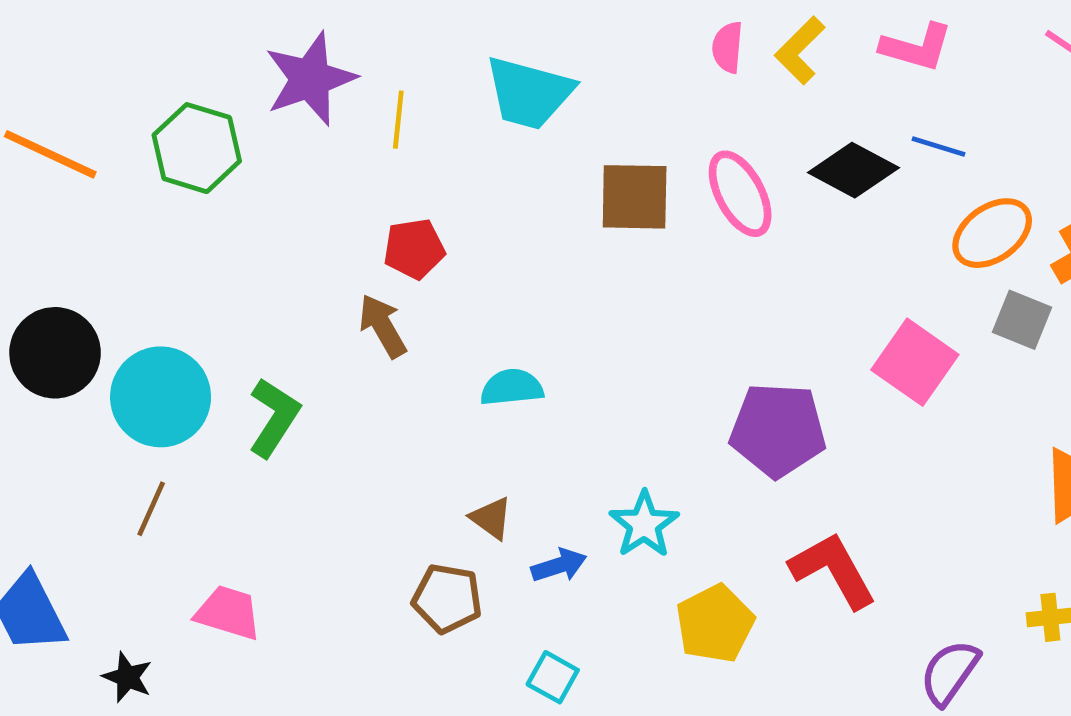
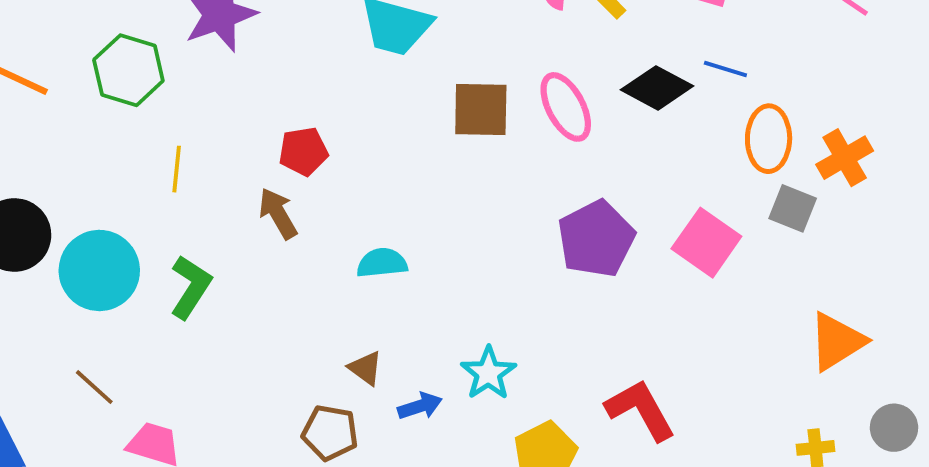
yellow line: (398, 120) -> (177, 169), moved
orange ellipse: (992, 233) -> (769, 139), turned -54
purple pentagon: (778, 430) -> (596, 239), moved, turned -30
brown line: (151, 509) -> (94, 387), moved, turned -72

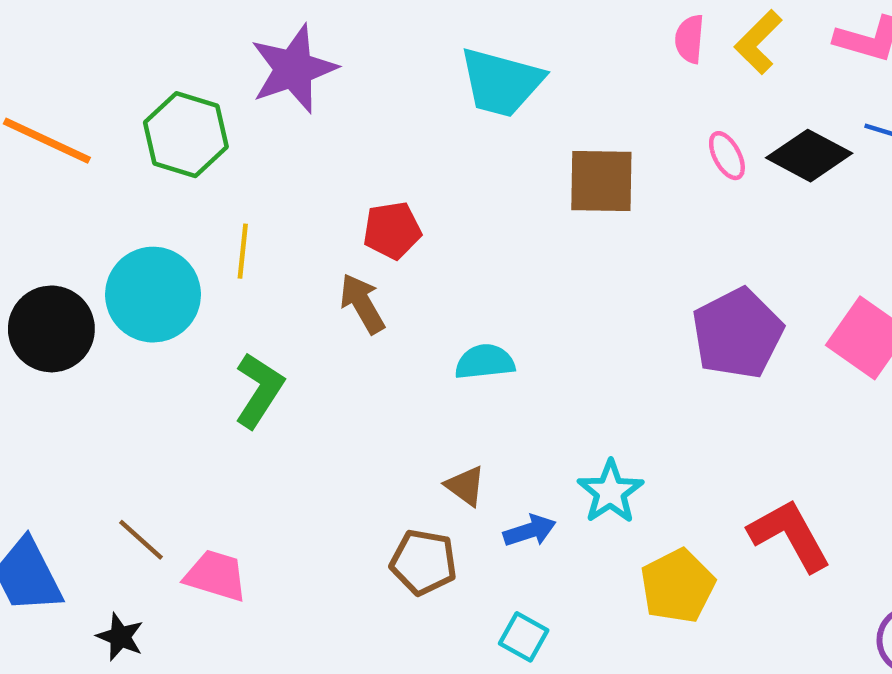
pink ellipse: (566, 107) -> (727, 156), moved, size x0.6
cyan circle: (99, 270) -> (153, 295), moved
brown line: (94, 387) -> (141, 540), moved

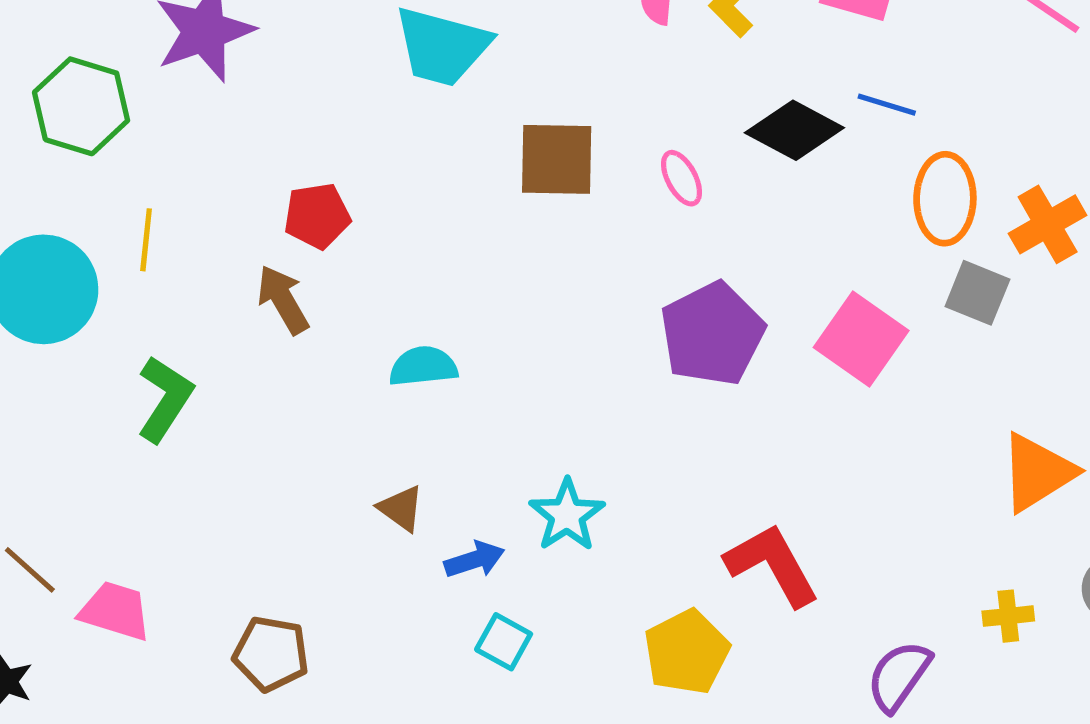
pink ellipse: (727, 156) -> (682, 178), moved
brown pentagon: (424, 562) -> (271, 654), moved
yellow pentagon: (678, 586) -> (687, 652), moved
cyan square: (524, 637) -> (504, 642), moved

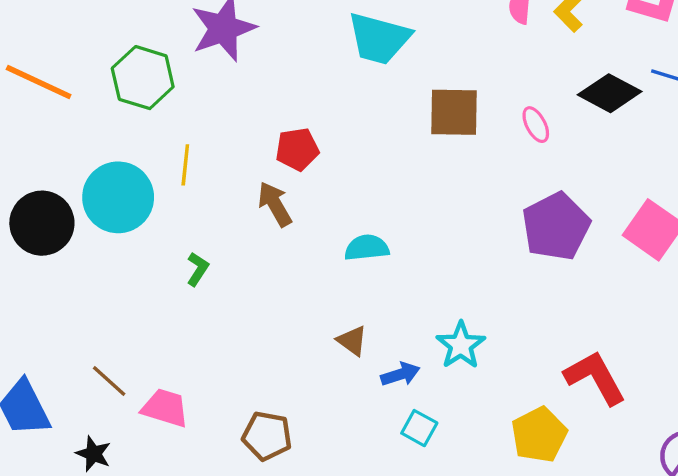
green L-shape: (165, 399) -> (198, 269), size x0.6

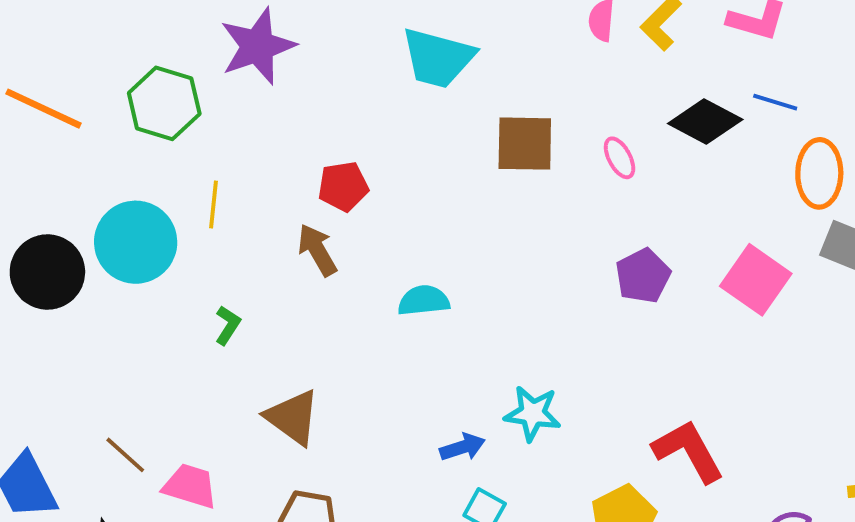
purple pentagon: (556, 226) -> (643, 276), size x0.7
brown triangle: (352, 341) -> (293, 417), moved, size x1.6
cyan star: (461, 345) -> (533, 413), turned -30

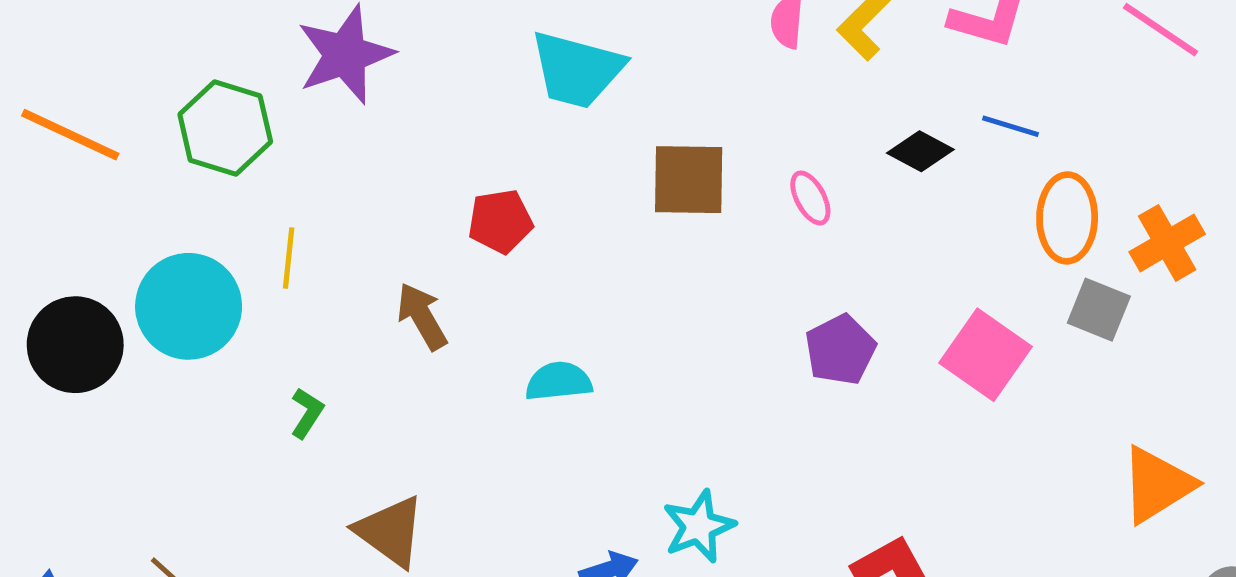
black diamond: (705, 122) -> (920, 151), size x0.7
red pentagon: (343, 186) -> (500, 221), moved
cyan star: (533, 413) -> (699, 526), turned -30

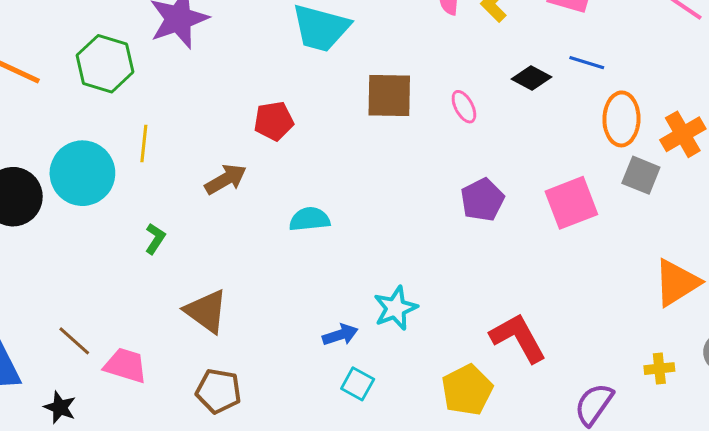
brown arrow: (422, 316) -> (226, 179), turned 90
pink square: (985, 355) -> (571, 203), turned 34

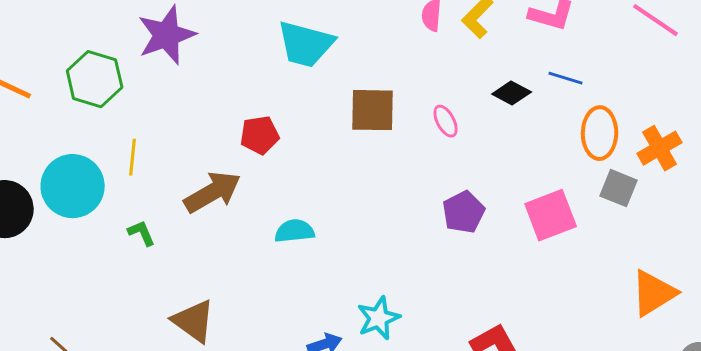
brown arrow: (226, 179) -> (213, 192), size x1.4
green L-shape: (155, 239) -> (142, 233), moved, turned -56

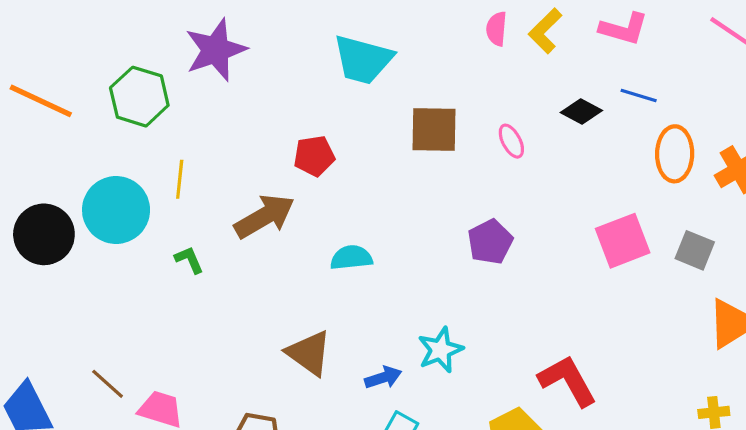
gray square: (619, 188) -> (695, 250), moved
purple pentagon: (464, 212) -> (490, 242), moved
brown triangle: (194, 321) -> (309, 353), moved

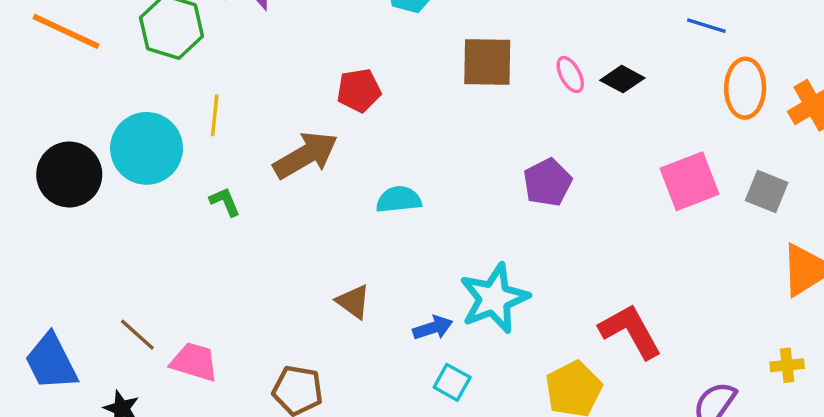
black diamond: (581, 111) -> (622, 79), moved
cyan star: (440, 350) -> (494, 298), size x1.4
brown triangle: (309, 353) -> (353, 302), size x0.7

